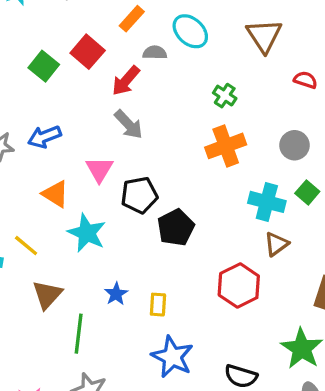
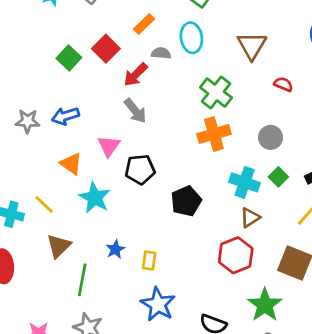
cyan ellipse: (190, 31) -> (191, 38), turned 36
green cross: (225, 96) -> (216, 93), size x1.6
black pentagon: (176, 228) -> (186, 201), moved
red hexagon: (239, 286) -> (236, 255), moved

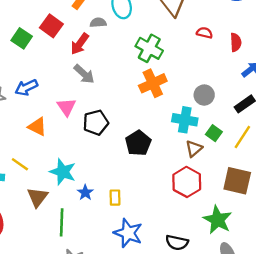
gray circle: (271, 137) -> (204, 95), moved
green square: (278, 177) -> (214, 133), moved
cyan star: (95, 198) -> (63, 172), moved

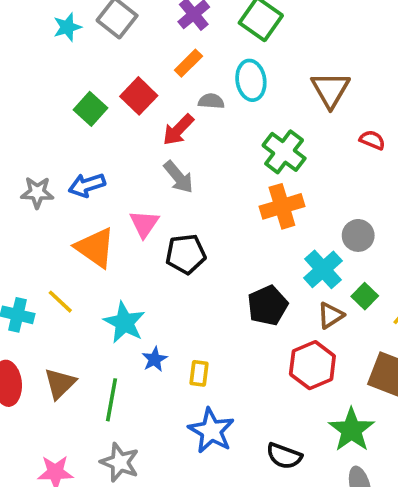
cyan cross: (185, 120) -> (323, 269), turned 30
orange triangle: (37, 127) -> (95, 248), size x1.4
black pentagon: (138, 143) -> (268, 305), moved
brown triangle: (38, 197) -> (60, 383), moved

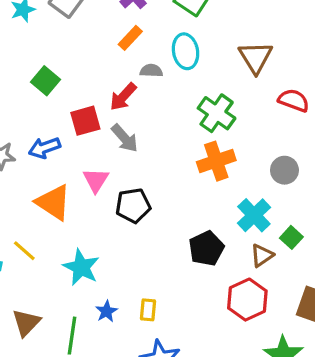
red square: (139, 96) -> (85, 121), moved, turned 32
red semicircle: (372, 140) -> (294, 100), size x1.4
gray circle: (358, 235) -> (284, 170), moved
blue star: (154, 359) -> (106, 311), moved

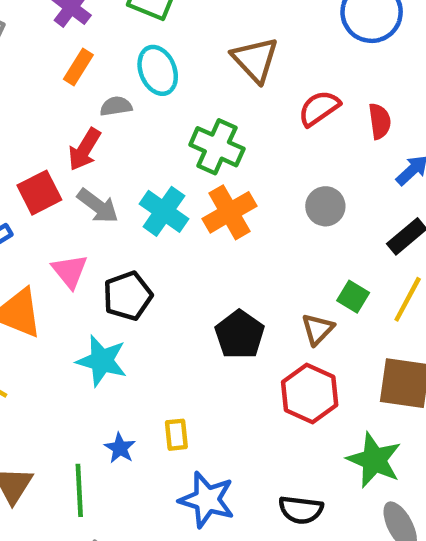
red semicircle: (294, 100) -> (319, 108), turned -44
cyan cross: (254, 215) -> (164, 211), moved
cyan star: (81, 267) -> (102, 361), moved

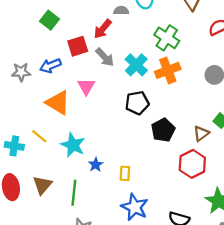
black pentagon: (128, 296) -> (137, 103), moved
cyan star: (102, 361) -> (73, 145), moved
blue star: (120, 448) -> (96, 165), moved

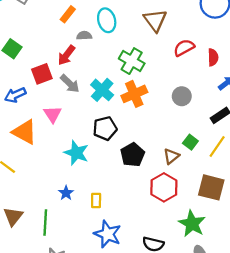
cyan star: (73, 145) -> (76, 153), moved

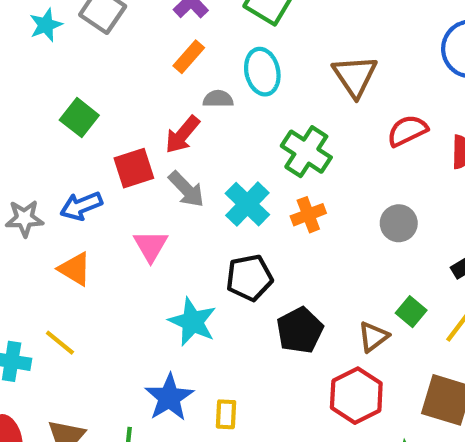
orange cross: (134, 94) -> (308, 215), size x0.7
orange triangle: (25, 132) -> (75, 269), moved, size x0.7
blue star: (66, 193) -> (169, 397), size x1.6

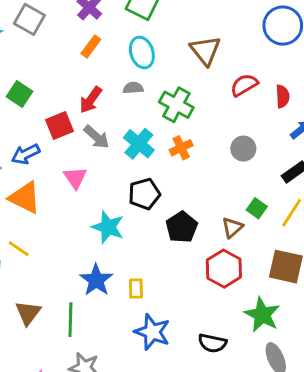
gray semicircle: (218, 99) -> (133, 88), moved
orange triangle: (75, 269) -> (25, 198), size x1.4

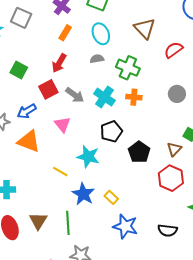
red arrow: (91, 100) -> (59, 63), moved
orange cross: (181, 148) -> (134, 97), turned 35
yellow line: (19, 249) -> (60, 171), moved
yellow rectangle: (136, 288) -> (111, 197), turned -40

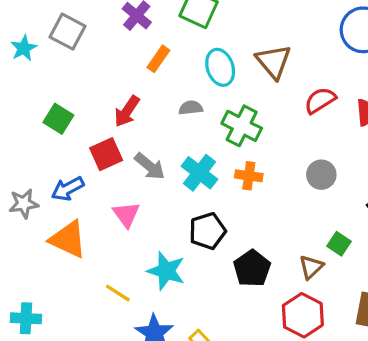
orange rectangle: (65, 33) -> (158, 59), moved
cyan ellipse: (101, 34) -> (220, 67), moved

